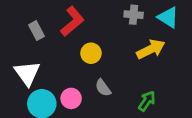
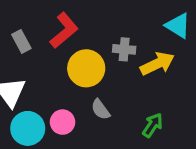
gray cross: (134, 15) -> (124, 49), moved
yellow circle: (91, 53) -> (86, 68), size x1.5

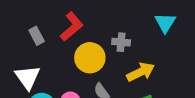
cyan triangle: (178, 26) -> (165, 23), turned 30
yellow arrow: (157, 64) -> (141, 72), moved

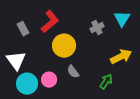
gray cross: (121, 42) -> (97, 28), moved, turned -32
yellow arrow: (141, 72) -> (121, 57), moved

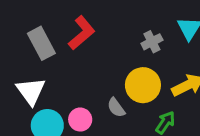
gray rectangle: (23, 29) -> (41, 43), size x1.5
yellow circle: (64, 46) -> (143, 85), moved

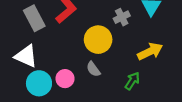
yellow circle: (143, 85) -> (98, 40), moved
white triangle: (31, 91) -> (26, 56), turned -30

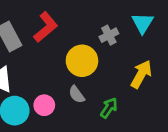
yellow arrow: (150, 51) -> (141, 74), turned -35
green arrow: (132, 81) -> (109, 108), moved

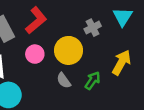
pink circle: (44, 105) -> (35, 54), moved
green arrow: (109, 108) -> (93, 81), moved

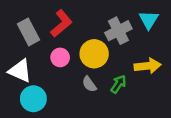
gray cross: (93, 28) -> (118, 31), size x1.5
yellow arrow: (121, 62) -> (148, 66), turned 55

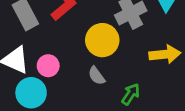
pink circle: (60, 57) -> (48, 66), moved
green arrow: (118, 84) -> (131, 94), moved

